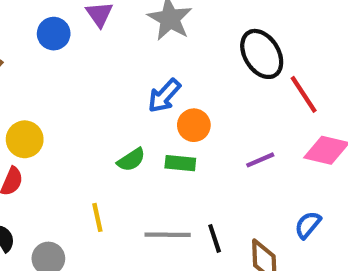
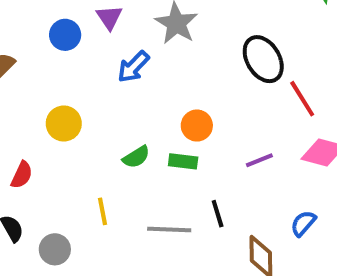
blue arrow: (164, 96) -> (133, 67), moved
yellow circle: (25, 139) -> (64, 124), moved
black line: (215, 238) -> (218, 214), moved

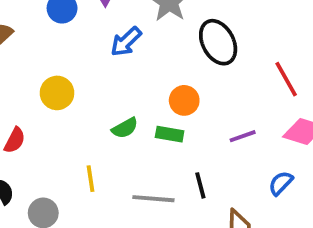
black ellipse: (263, 59) -> (218, 42), moved
blue semicircle: (303, 223) -> (281, 183), moved

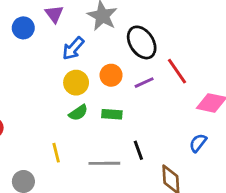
red line: (286, 79) -> (177, 71), moved
yellow circle: (57, 93) -> (76, 83), moved
orange circle: (184, 100) -> (111, 75), moved
purple line: (243, 136) -> (144, 83), moved

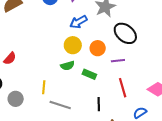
black ellipse: (142, 42) -> (125, 33), turned -35
red line: (177, 71) -> (123, 88), moved
gray line: (104, 163) -> (60, 105), moved

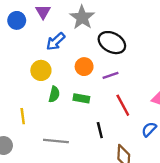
yellow circle: (73, 45) -> (41, 70), moved
green semicircle: (67, 66) -> (54, 94), turned -48
yellow line: (44, 87) -> (23, 116), moved

